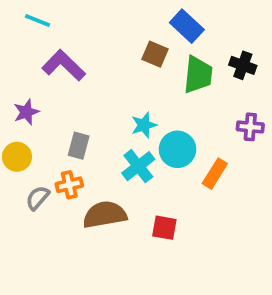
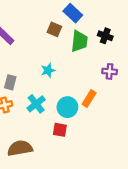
cyan circle: (177, 149) -> (67, 107), moved
cyan cross: (138, 166) -> (36, 104), moved
brown semicircle: (105, 215) -> (20, 148), moved

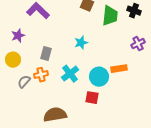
purple cross: (110, 71) -> (138, 44), turned -32
orange rectangle: (89, 98) -> (119, 69), turned 49

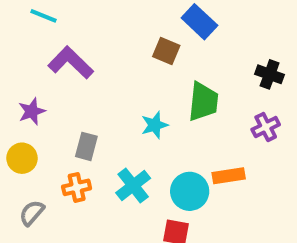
black cross: (134, 11) -> (270, 74), moved
green trapezoid: (110, 16) -> (203, 102), moved
gray semicircle: (24, 82) -> (32, 213), moved

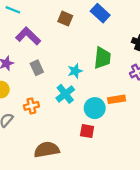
brown square: (166, 51) -> (65, 19), moved
gray rectangle: (86, 146) -> (37, 68), moved, turned -40
cyan cross: (133, 185) -> (65, 94), moved

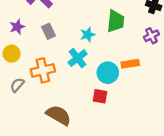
orange cross: (31, 106) -> (43, 70), size x1.5
brown semicircle: (47, 150) -> (59, 115), turned 40

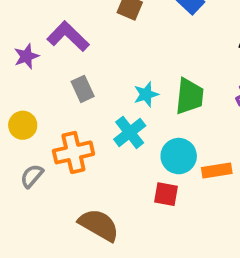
green trapezoid: (116, 21) -> (190, 96), moved
purple star: (17, 27) -> (26, 56), moved
orange rectangle: (130, 64) -> (217, 171), moved

